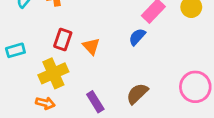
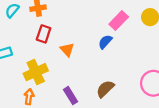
red rectangle: (63, 40) -> (44, 34), moved
orange arrow: (45, 103) -> (29, 97), turned -96

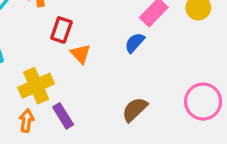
red rectangle: (44, 34) -> (61, 30), moved
purple rectangle: (70, 96) -> (63, 116), moved

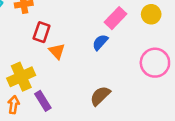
pink circle: (203, 102) -> (155, 63), moved

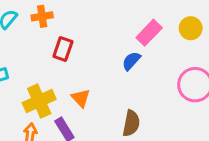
orange triangle: (57, 51) -> (81, 98), moved
brown semicircle: (100, 96) -> (131, 123), turned 145

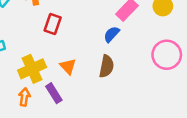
brown semicircle: (131, 123) -> (106, 66), moved

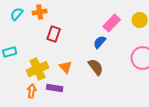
brown semicircle: (106, 66) -> (96, 67), turned -48
purple rectangle: (54, 93) -> (55, 88), turned -49

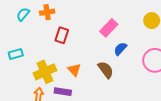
pink rectangle: (112, 23) -> (109, 28), moved
blue semicircle: (100, 42) -> (120, 49), moved

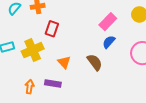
pink rectangle: (109, 28) -> (108, 22), moved
yellow cross: (45, 72) -> (33, 50), moved

